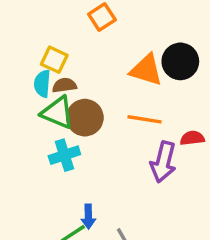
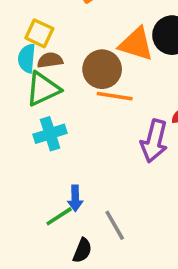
green triangle: (58, 113) -> (43, 89), turned -48
brown circle: (85, 118) -> (102, 69), moved
orange line: (145, 119) -> (115, 96), moved

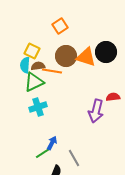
brown circle: (102, 69) -> (66, 56), moved
orange line: (115, 96) -> (52, 71), moved
blue arrow: (75, 198) -> (52, 143), turned -152

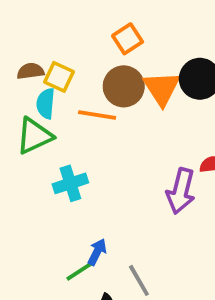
orange square: (60, 26) -> (128, 39), moved
orange triangle: (86, 57) -> (162, 88), turned 40
brown semicircle: (38, 66) -> (30, 71), moved
green triangle: (34, 82) -> (34, 136), moved

